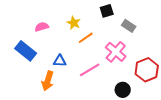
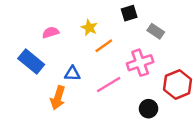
pink cross: (116, 52) -> (140, 63), turned 30

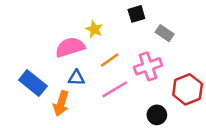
pink semicircle: (51, 32) -> (70, 47), moved, size x1.6
orange line: (104, 46) -> (110, 60), moved
blue rectangle: (31, 62) -> (33, 83), moved

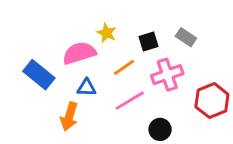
black square: (136, 14) -> (148, 41), moved
blue rectangle: (33, 83) -> (39, 75), moved
black circle: (157, 115) -> (160, 129), moved

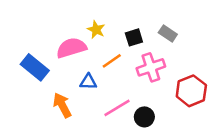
blue triangle: (87, 88) -> (88, 82), moved
pink line: (130, 101) -> (117, 108), moved
orange arrow: (69, 116) -> (62, 105), turned 135

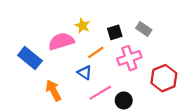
blue triangle: (88, 82) -> (85, 73), moved, turned 32

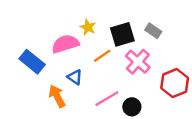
black square: (115, 32) -> (122, 34), size x1.5
pink cross: (129, 58) -> (138, 62), turned -30
blue triangle: (85, 73) -> (75, 77), moved

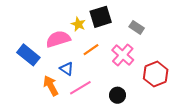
black square: (122, 34) -> (101, 17), moved
pink line: (107, 99) -> (80, 88), moved

